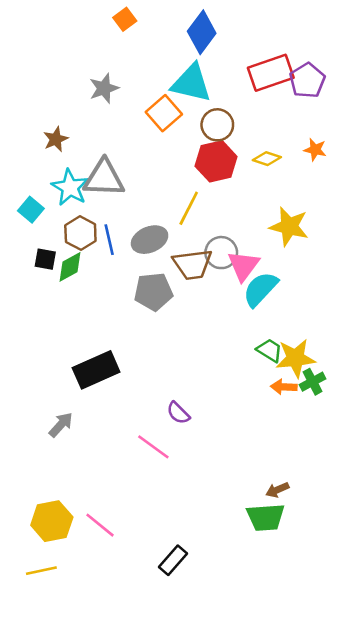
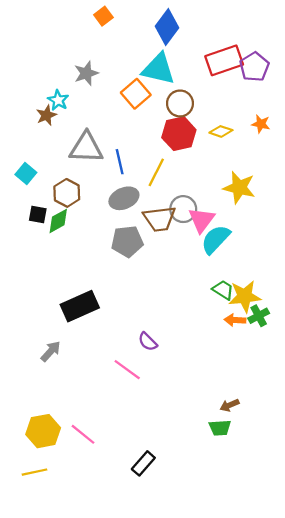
cyan star: (70, 187) -> (58, 100), moved, size x0.7
blue line: (109, 240) -> (120, 162), moved
green trapezoid: (266, 517) -> (220, 428), size x0.7

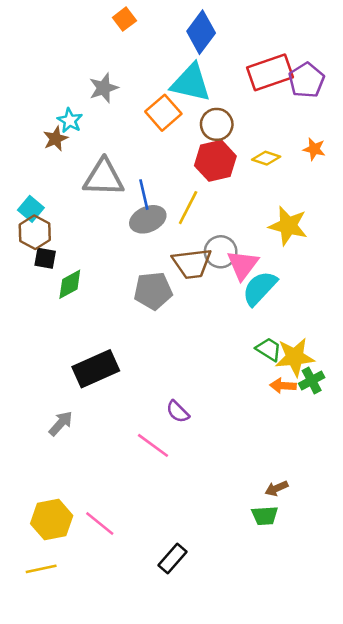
brown hexagon: (67, 193) -> (35, 232), moved
gray ellipse: (124, 198) -> (148, 219), moved
green diamond: (58, 221) -> (70, 284), moved

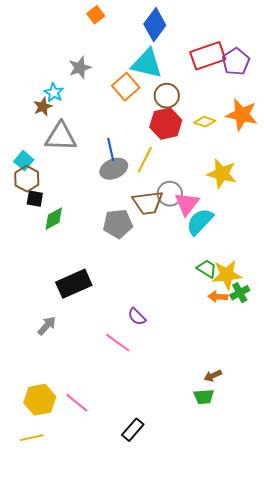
orange star: (314, 149) -> (242, 115), size x1.8
gray triangle: (104, 178) -> (61, 137), moved

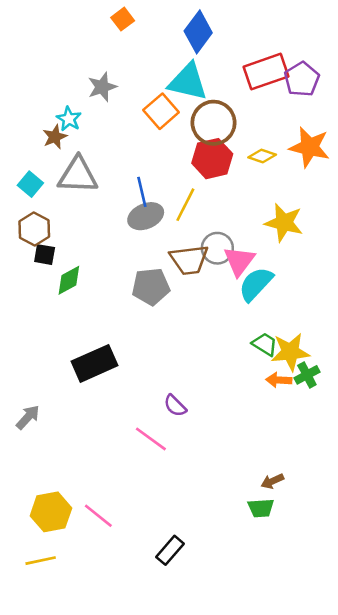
brown circle: (167, 96) -> (214, 123), size x1.4
cyan square: (24, 161) -> (30, 184), moved
gray arrow: (47, 326) -> (28, 417), moved

